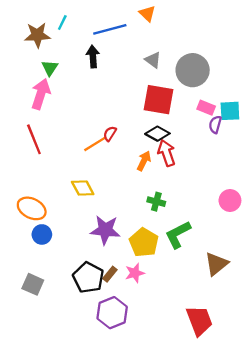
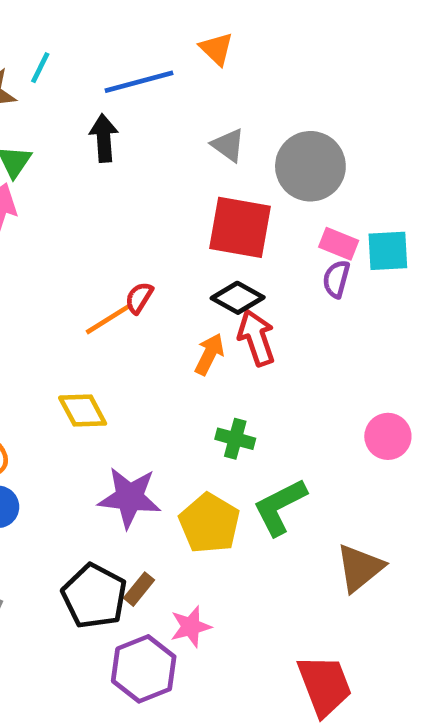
purple semicircle: (215, 125) -> (336, 279), moved
pink star: (135, 273) -> (191, 627), moved

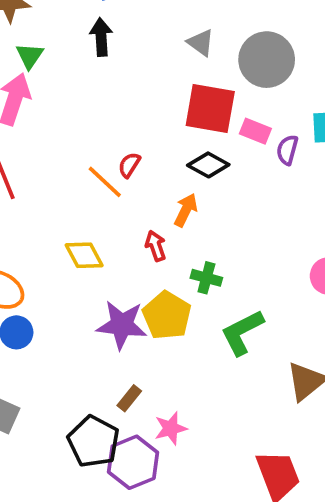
pink rectangle: (339, 244) -> (255, 131), moved
orange line: (108, 319) -> (105, 182), turned 75
red arrow: (256, 338) -> (156, 246), moved, size x0.7
yellow pentagon: (209, 523) -> (167, 315), moved
black pentagon: (94, 596) -> (94, 442), moved

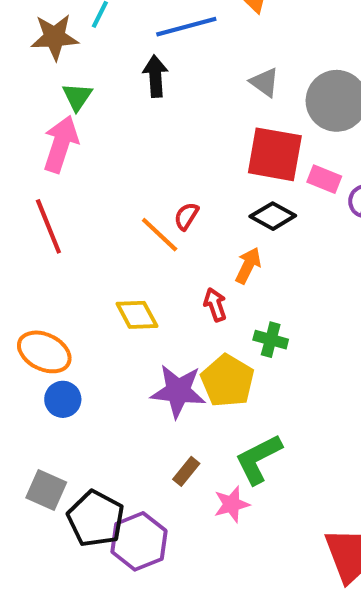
green L-shape: (242, 332) -> (258, 459), moved
black pentagon: (94, 442) -> (96, 519), moved
purple hexagon: (133, 462) -> (139, 541), moved

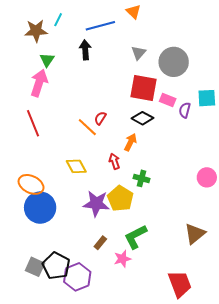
gray triangle: (265, 82) -> (138, 53), turned 35
blue circle: (63, 399) -> (40, 208), size x1.8
gray square: (46, 490) -> (35, 267), moved

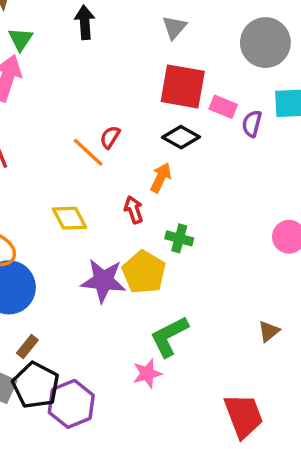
gray circle: (174, 62) -> (265, 43), moved
brown triangle: (195, 234) -> (269, 331), size x0.6
brown rectangle: (100, 243) -> (27, 346), moved

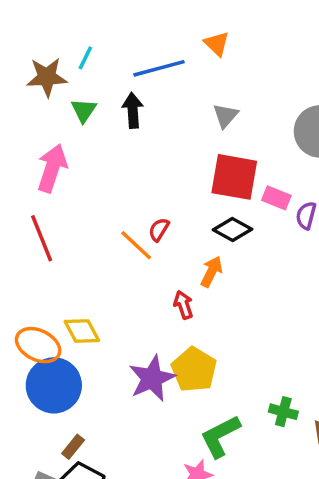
green triangle: (21, 39) -> (84, 110), moved
yellow diamond: (70, 218) -> (82, 331), moved
green cross: (179, 238) -> (283, 412), moved
purple star: (103, 281) -> (152, 378), turned -30

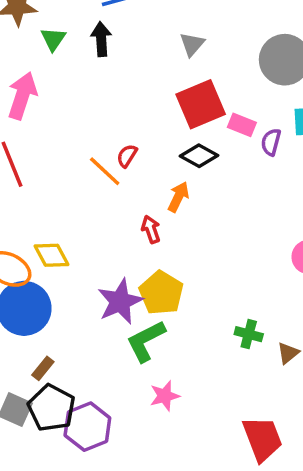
red square: (234, 177) -> (201, 104), turned -33
green L-shape: (220, 436) -> (146, 341), moved

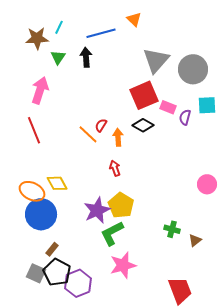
gray triangle: (192, 44) -> (156, 60), moved, size x1.8
orange arrow: (178, 197) -> (118, 137), moved, turned -30
pink star: (165, 396) -> (123, 265), size x1.5

